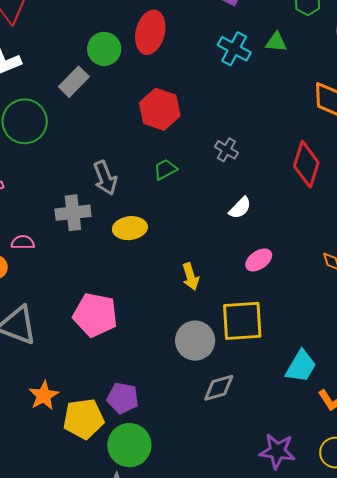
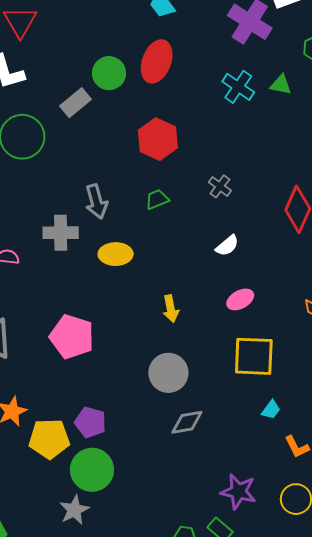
yellow square: (242, 321) -> (254, 356), moved
cyan trapezoid: (301, 366) -> (271, 410), size x0.6

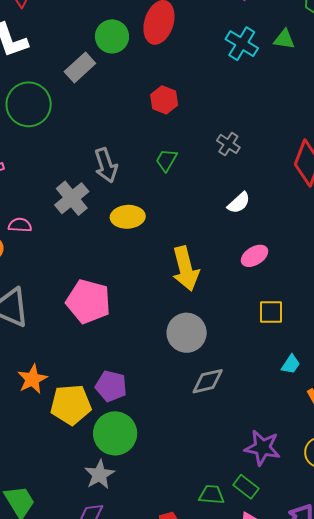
red hexagon: (158, 139) -> (164, 100), size x0.7
green trapezoid: (157, 199) -> (166, 160), turned -35
gray cross: (61, 233) -> (72, 198), turned -36
yellow arrow: (171, 309) -> (186, 269), size x1.6
yellow square: (254, 356) -> (271, 312), size x0.6

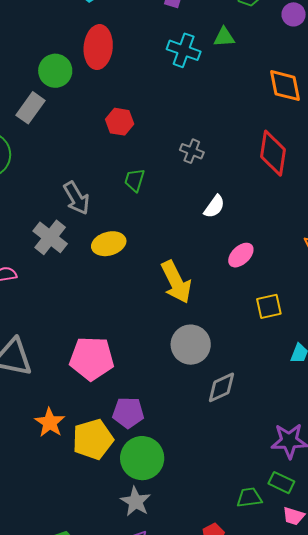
pink pentagon: (88, 301) -> (92, 359), moved

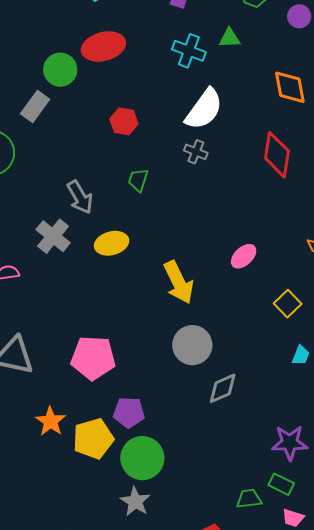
red ellipse: (98, 47) -> (103, 46), turned 69
white semicircle: (214, 206) -> (204, 109), moved, size x1.8
yellow square: (269, 306) -> (288, 304), moved, turned -32

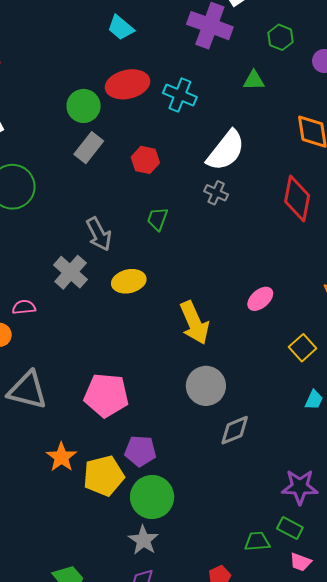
cyan cross: (189, 51) -> (180, 95), moved
gray rectangle: (35, 106) -> (89, 148), moved

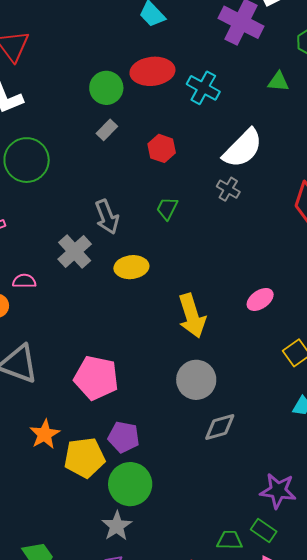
gray rectangle: (89, 148) -> (107, 130), size x0.7

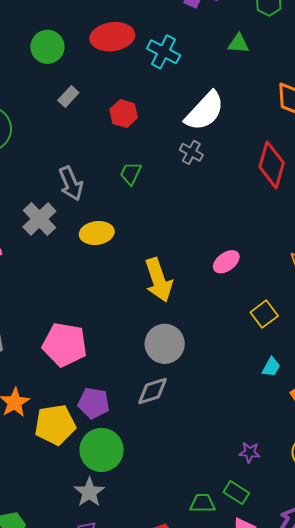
green circle: (106, 88) -> (47, 47), moved
gray diamond: (220, 427) -> (152, 391), moved
purple star: (278, 491) -> (250, 452), size x0.6

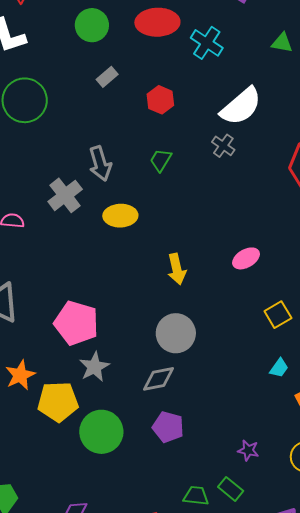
yellow arrow: (159, 280) -> (177, 269), size x0.7
purple pentagon: (94, 403) -> (168, 427), moved
gray star: (89, 492) -> (94, 367), moved

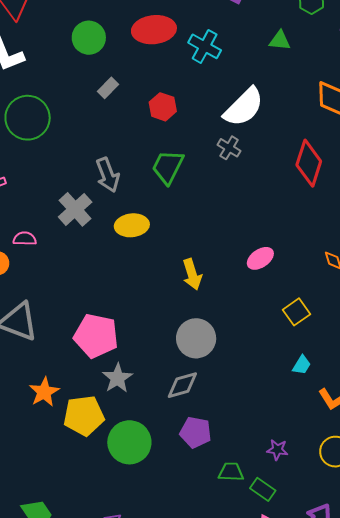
green trapezoid: (161, 160) -> (168, 167), size x1.5
green trapezoid: (196, 496) -> (231, 472), moved

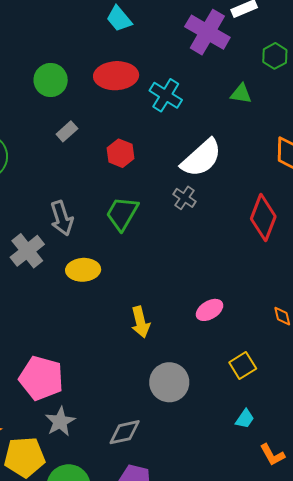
gray circle: (196, 338) -> (169, 382), moved

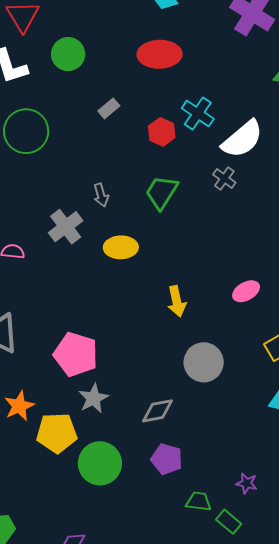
green circle: (51, 80) -> (68, 54), moved
cyan cross: (166, 95) -> (198, 113), moved
gray arrow: (62, 218) -> (101, 195), size x0.7

